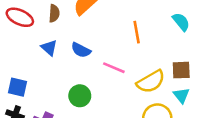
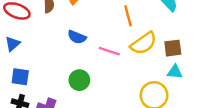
blue triangle: (49, 48) -> (13, 44), moved, turned 42
yellow semicircle: (151, 82) -> (144, 43), moved
cyan triangle: (181, 95) -> (175, 72), turned -42

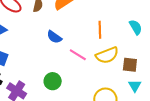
cyan triangle: (175, 72) -> (135, 86), moved, turned 40
green circle: (79, 80) -> (53, 81), moved

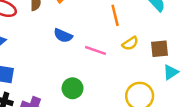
yellow semicircle: (107, 55) -> (130, 43), size x0.6
cyan triangle: (135, 86) -> (171, 72), turned 40

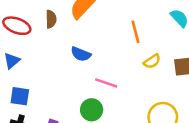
pink line: (95, 50) -> (106, 83), moved

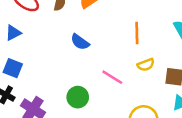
pink line: (106, 83) -> (112, 77), moved

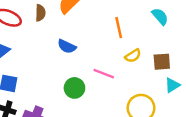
green circle: (78, 97) -> (74, 88), moved

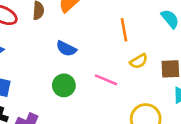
green circle: (74, 88) -> (64, 85), moved

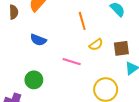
green circle: (64, 85) -> (34, 80), moved

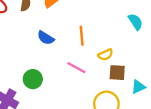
orange line: (82, 21) -> (82, 36), moved
brown square: (121, 48) -> (117, 73), moved

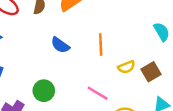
pink line: (76, 68) -> (98, 93), moved
brown square: (117, 73) -> (151, 72), moved, turned -36

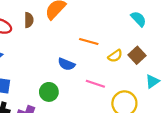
blue semicircle: (60, 45) -> (66, 64), moved
orange line: (101, 45) -> (89, 42), turned -60

